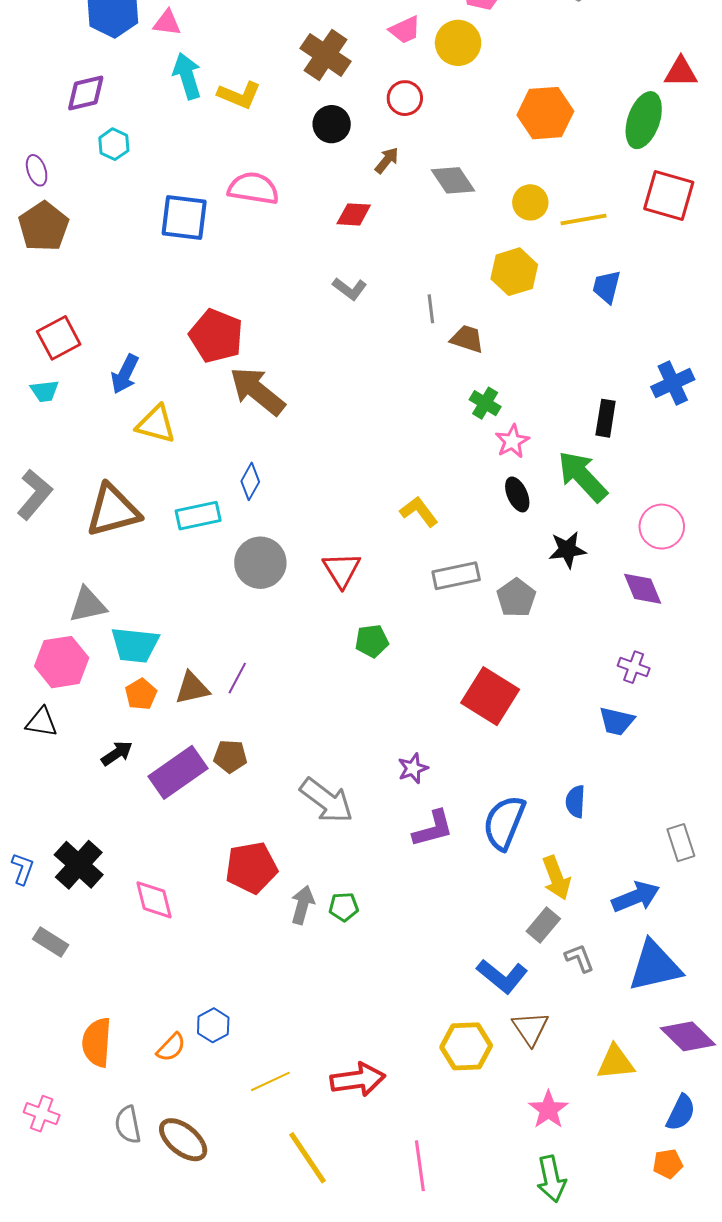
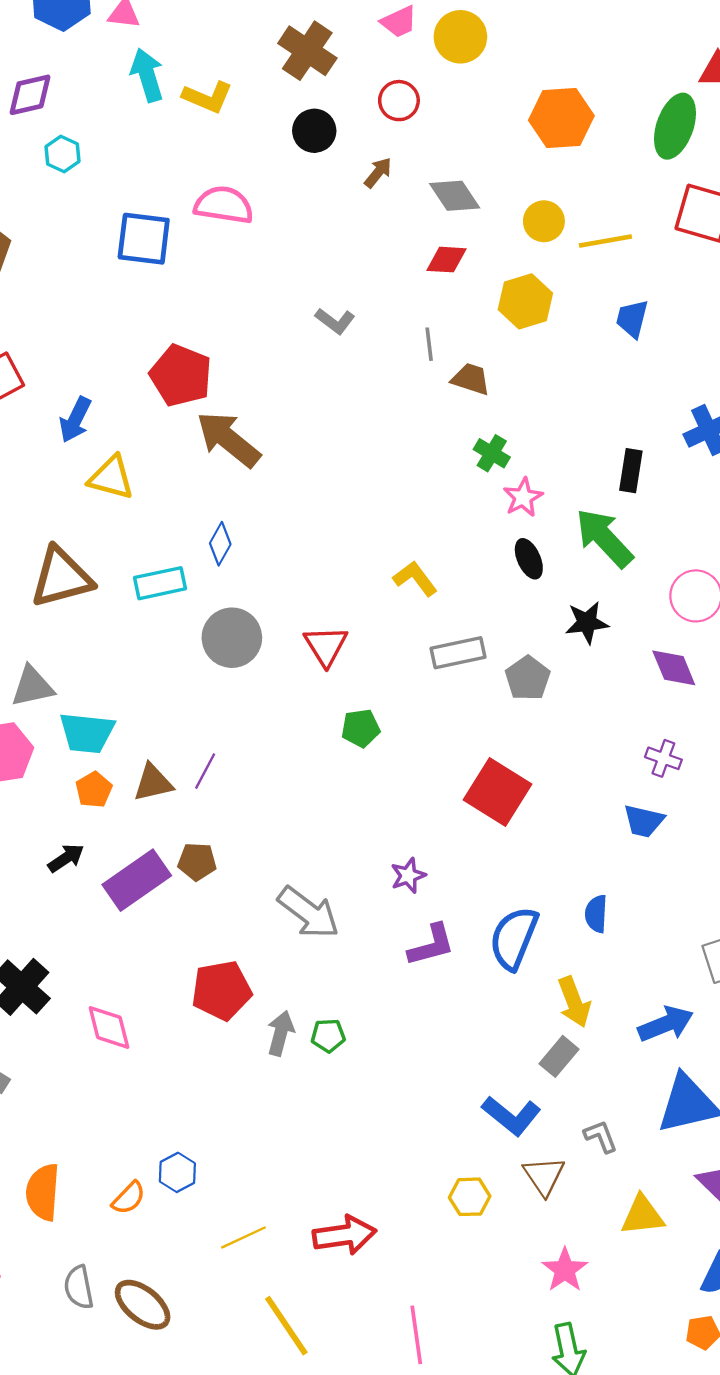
red diamond: (354, 214) -> (446, 260), moved
gray L-shape: (579, 958) -> (601, 1136), moved
yellow hexagon: (466, 1046) -> (470, 1197), size x0.7

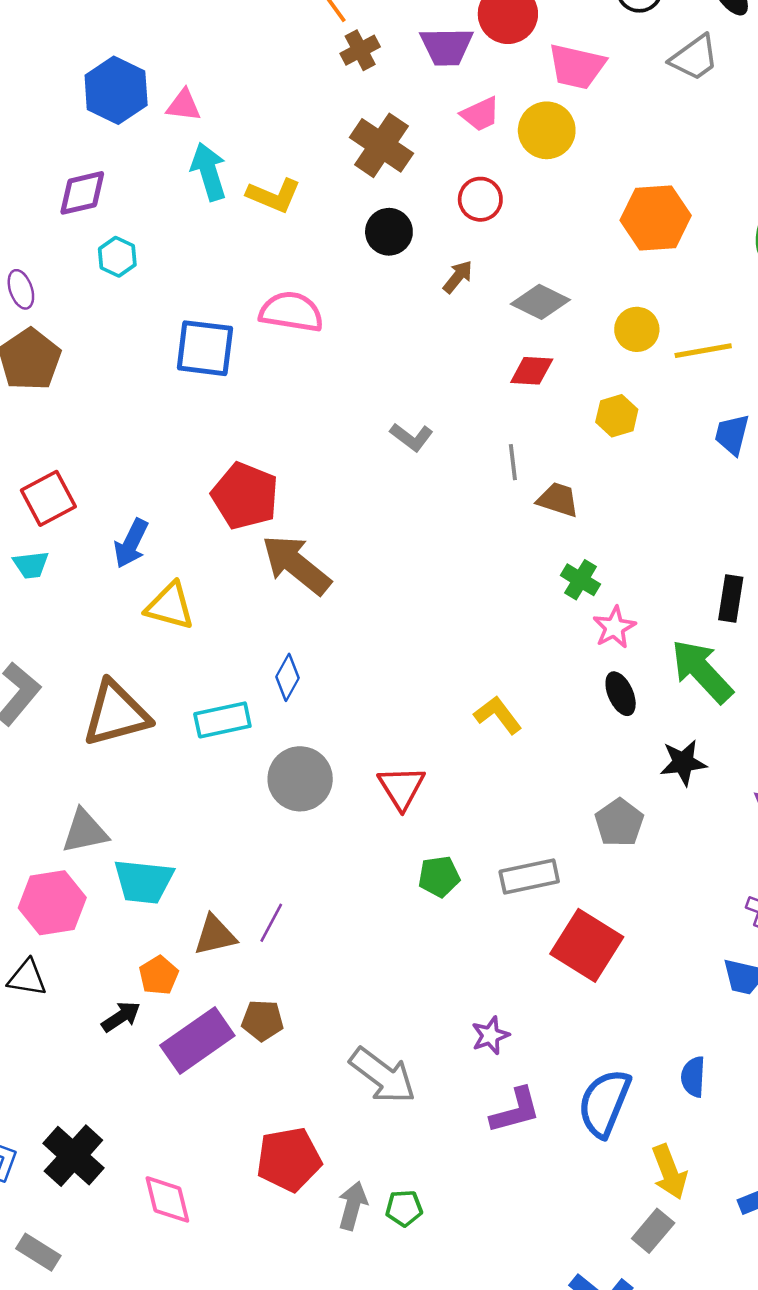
gray diamond: (455, 196) -> (540, 302), turned -30
yellow hexagon: (525, 301) -> (617, 416), size x0.7
gray rectangle: (458, 653) -> (529, 876), moved
orange pentagon: (94, 790) -> (159, 975), moved

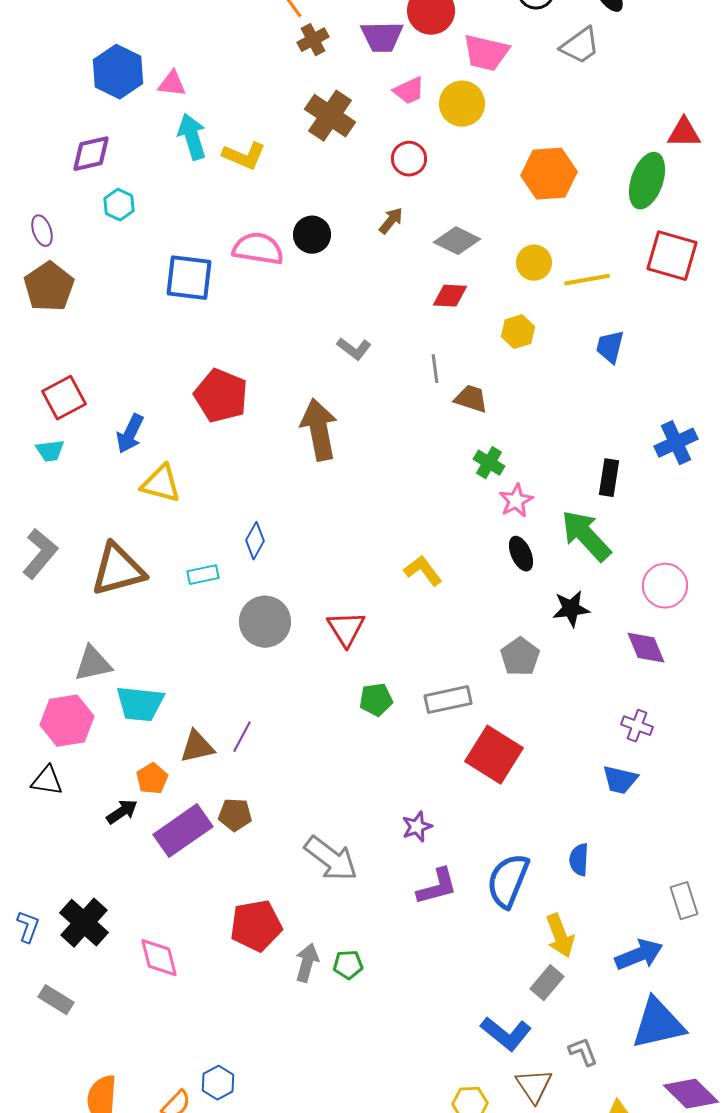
black circle: (389, 232) -> (312, 235), moved
brown arrow: (296, 565) -> (319, 430), moved, turned 40
cyan rectangle: (222, 720) -> (203, 575), size x0.7

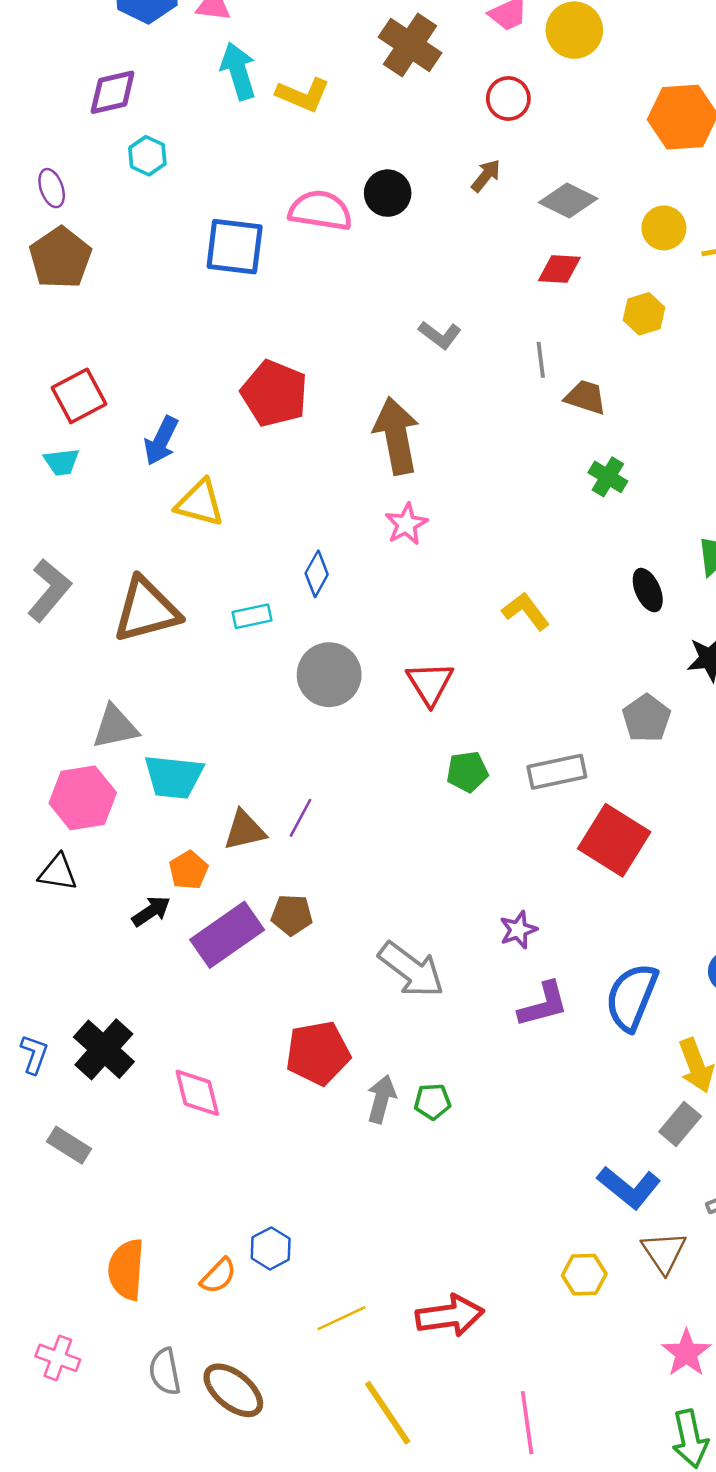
pink star: (516, 501) -> (406, 524), moved

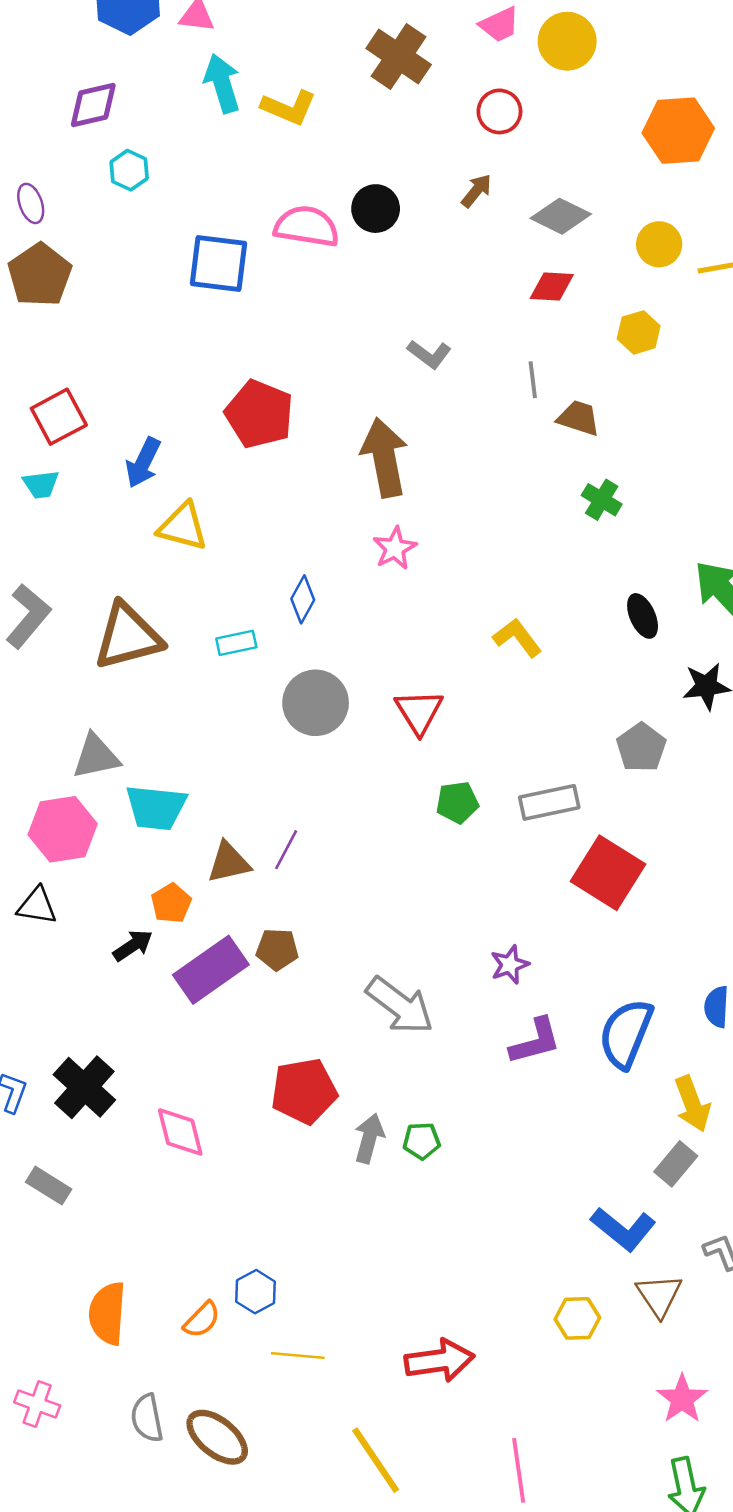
yellow line: (342, 1318) -> (298, 1355), moved, turned 30

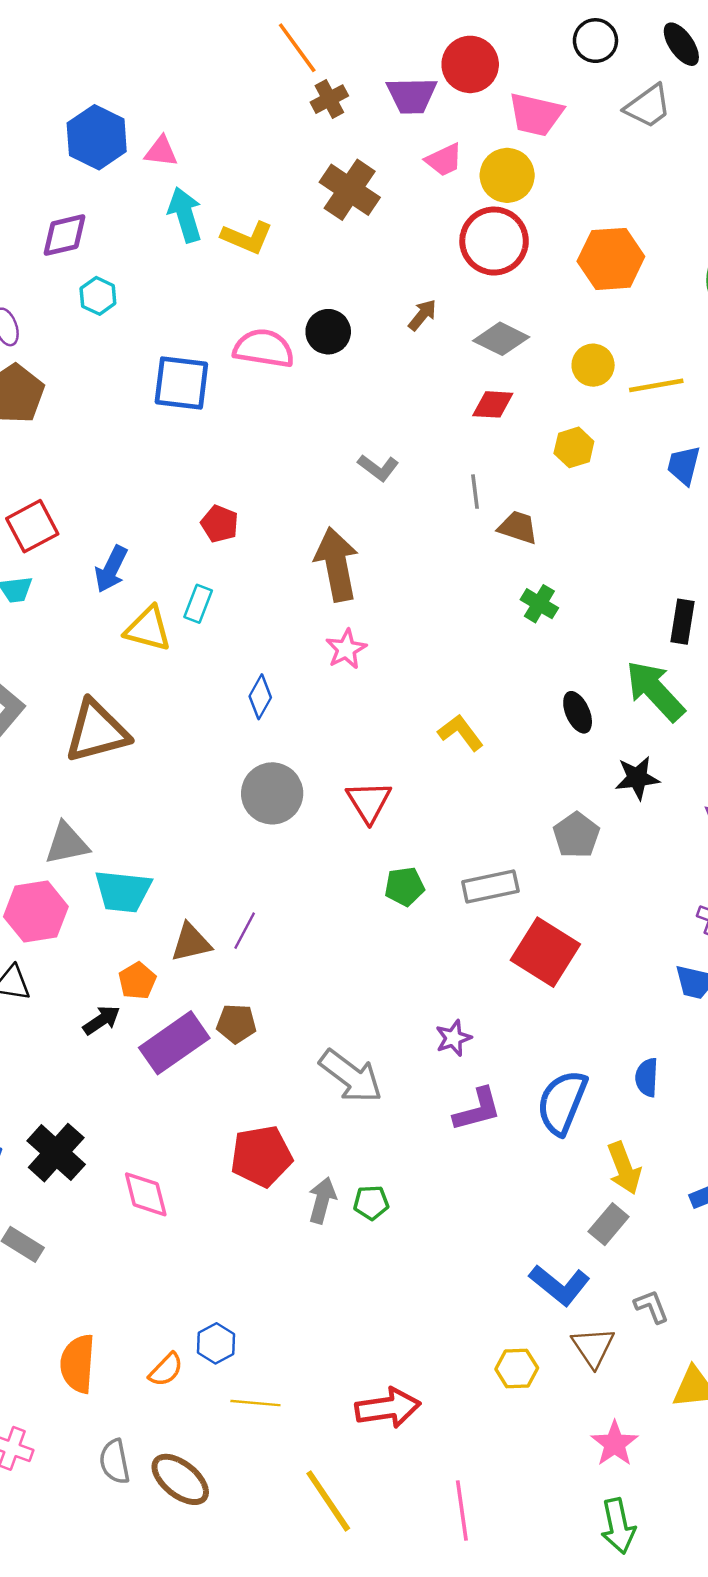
red circle: (499, 111) -> (494, 241), moved, size x1.6
red pentagon: (259, 414) -> (220, 524), size x0.6
cyan rectangle: (236, 643) -> (198, 604), moved, turned -57

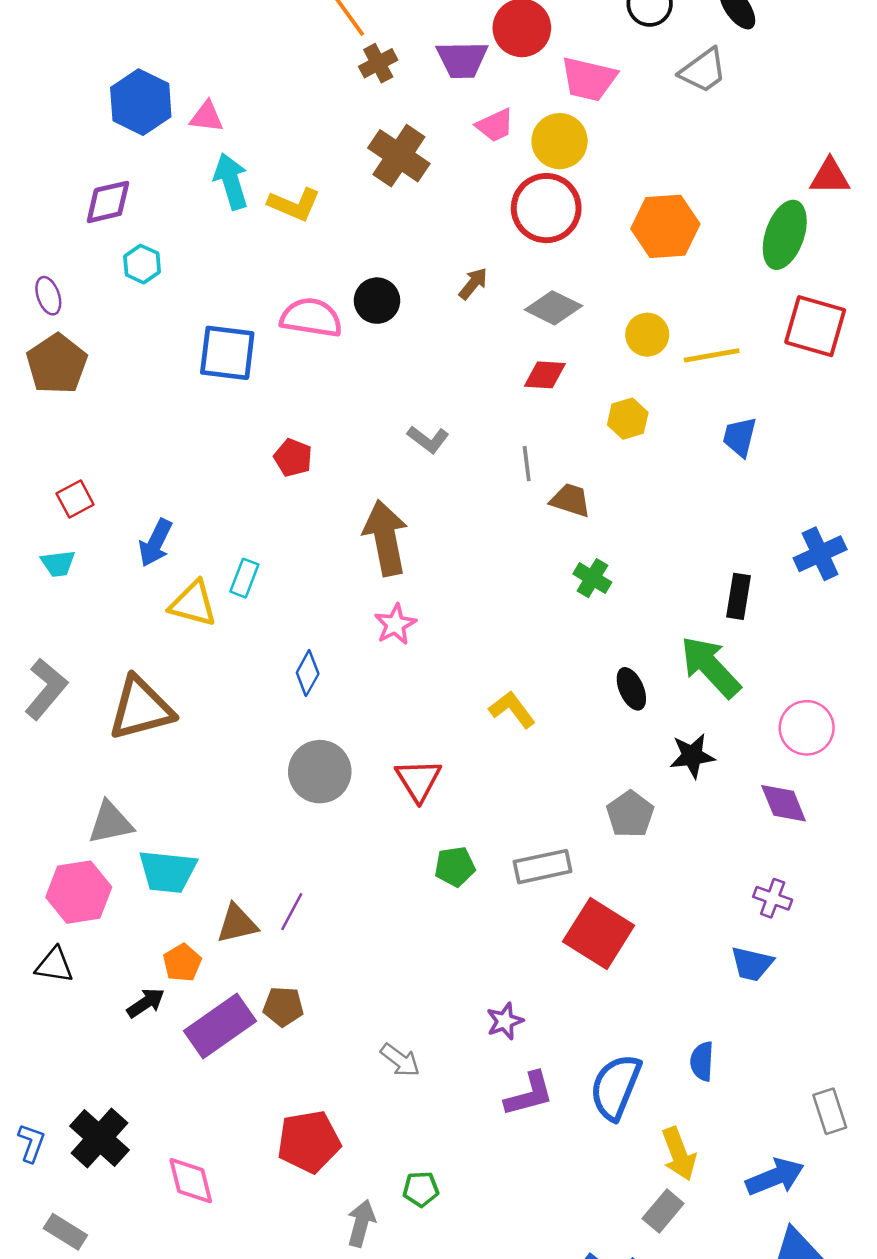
red pentagon: (220, 524) -> (293, 458), moved
red square: (32, 526) -> (75, 499), size x0.7
gray arrow: (351, 1076) -> (400, 1060), size x0.6
gray arrow: (322, 1200) -> (361, 1223), moved

